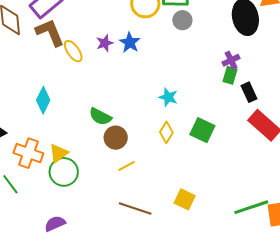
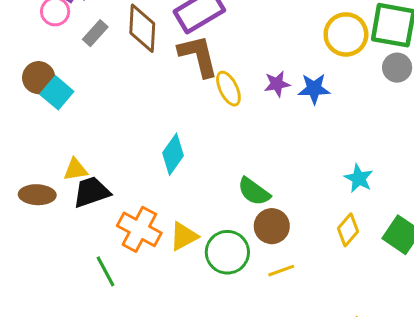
blue star: (130, 43) -> (314, 89), turned 30
green circle: (64, 172) -> (227, 252), moved

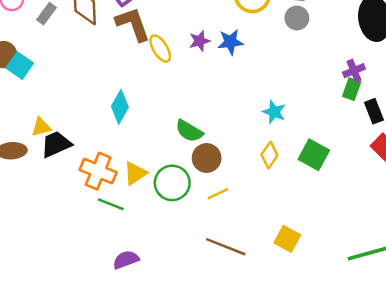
green line: (105, 271) -> (111, 204), moved, turned -35

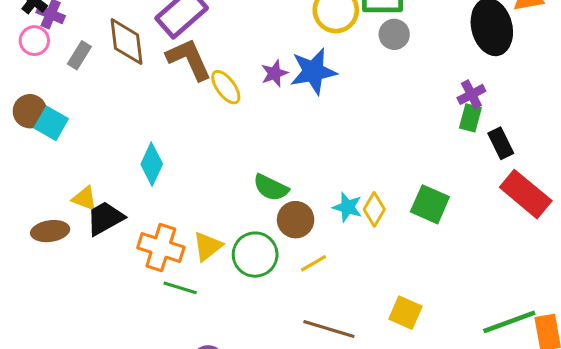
blue star: (230, 42) -> (313, 71), size x1.4
cyan diamond: (120, 107) -> (152, 164), moved
cyan star: (274, 112) -> (348, 207), moved
yellow triangle: (41, 127) -> (85, 198), turned 40

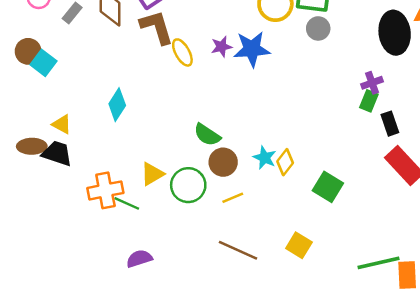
green square: (430, 204) -> (328, 187), moved
black trapezoid: (105, 218) -> (57, 153), moved, turned 40
orange cross: (161, 248) -> (105, 190), moved, turned -36

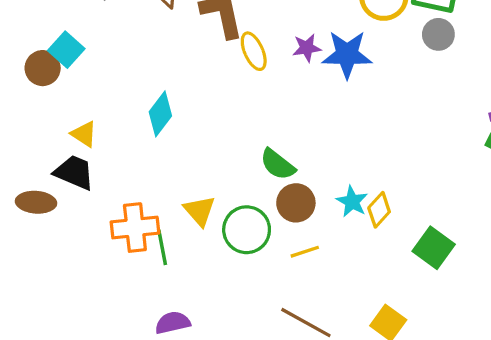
brown circle: (28, 51) -> (43, 68), moved
brown ellipse: (32, 146) -> (36, 202), moved
yellow triangle: (152, 174) -> (200, 211), turned -45
green line: (127, 203) -> (162, 247), turned 50

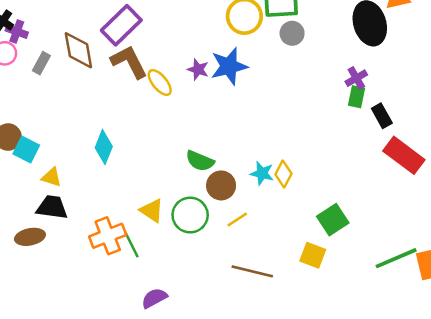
purple star: (307, 48) -> (198, 69), turned -30
cyan square: (66, 50) -> (26, 149), moved
green square: (434, 248) -> (333, 220), moved, turned 36

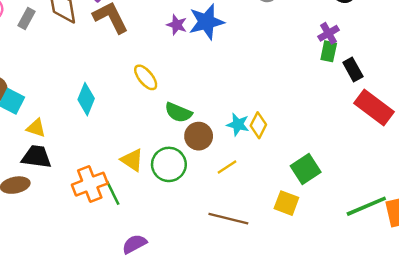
yellow ellipse: (160, 82) -> (146, 77), moved
yellow line: (237, 220) -> (227, 167), moved

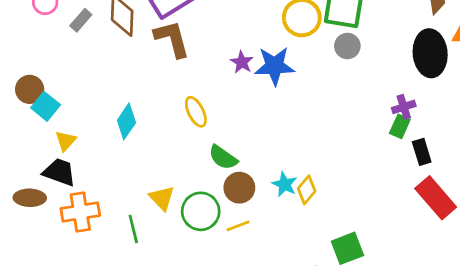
yellow triangle: (36, 128) -> (66, 141), turned 42
yellow line: (227, 167) -> (238, 226), moved
orange cross: (90, 184) -> (80, 212), moved

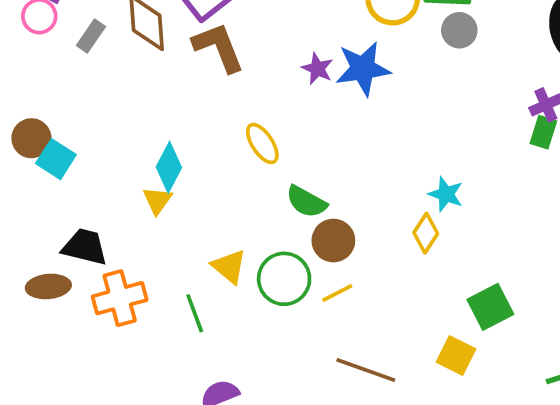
yellow triangle: (66, 141) -> (157, 200), moved
cyan star: (285, 184) -> (446, 194), moved

